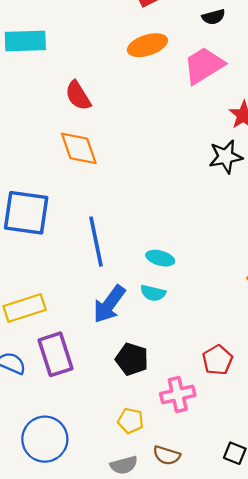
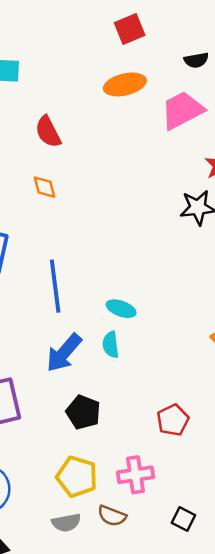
orange diamond: (79, 148) -> (45, 187), size x0.6
cyan semicircle: (153, 293) -> (111, 345), turned 65
pink cross: (178, 395) -> (135, 475), moved
yellow pentagon: (131, 421) -> (77, 477), size x1.5

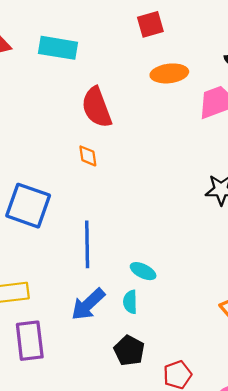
red square: (130, 29) -> (150, 24), moved
red semicircle: (48, 132) -> (97, 107), size x1.4
black pentagon: (83, 412) -> (129, 351), moved

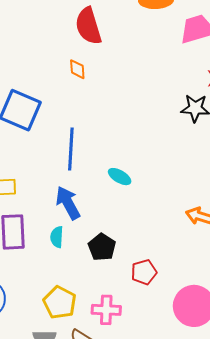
cyan semicircle: (130, 302) -> (57, 237), moved
blue arrow: (88, 304) -> (68, 203), turned 100

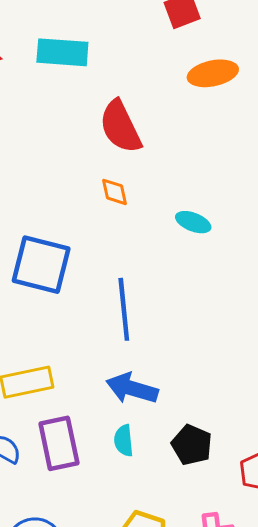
cyan ellipse: (120, 177) -> (193, 222), moved
blue arrow: (68, 203) -> (132, 388), turned -36

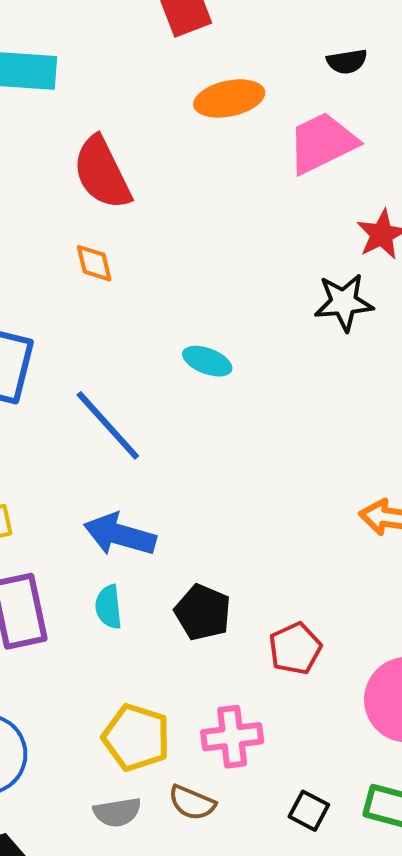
cyan ellipse: (193, 222) -> (207, 361), moved
blue line: (124, 309) -> (108, 425), turned -36

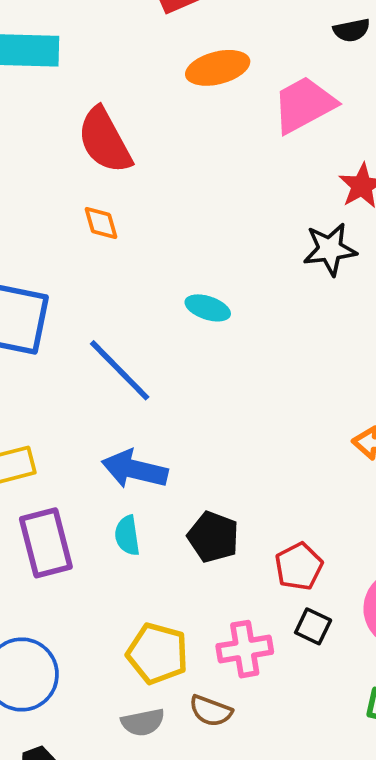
black semicircle: (347, 61) -> (352, 30), moved
black square: (309, 811) -> (313, 626), moved

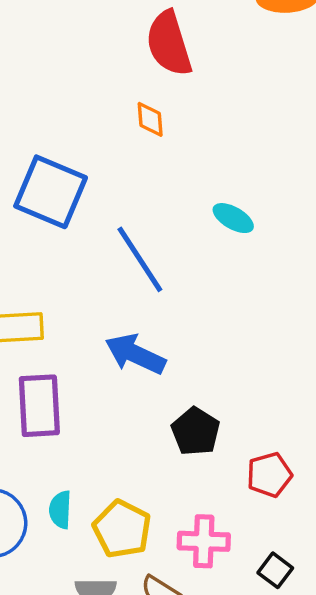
cyan semicircle: (127, 536) -> (60, 510), moved
black square: (313, 626) -> (275, 570), moved

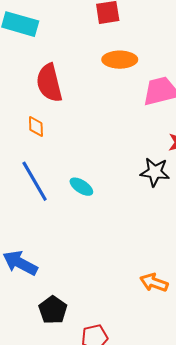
blue line: (140, 259) -> (35, 181), moved

